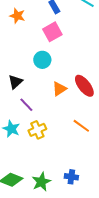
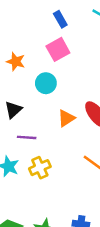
orange star: (17, 16) -> (16, 61), moved
purple line: (26, 105) -> (27, 137), turned -42

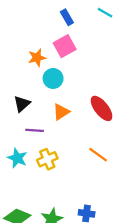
orange star: (16, 61) -> (37, 58), moved, turned -30
orange triangle: (66, 118) -> (61, 112), moved

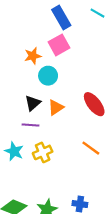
blue rectangle: (67, 17) -> (61, 17), size x1.5
black triangle: (22, 104) -> (33, 103), moved

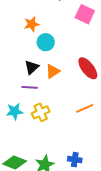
pink square: (59, 45) -> (85, 14), moved, turned -36
orange line: (91, 148) -> (85, 108), turned -60
cyan star: (14, 151) -> (15, 111), turned -30

